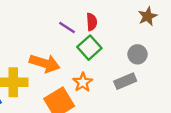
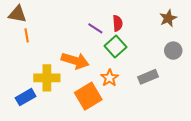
gray circle: (137, 54) -> (173, 51), moved

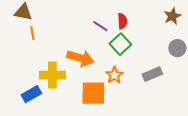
orange square: (88, 96) -> (93, 93), turned 32

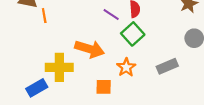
orange line: (32, 33) -> (44, 16), moved
orange square: (93, 93) -> (104, 87), size x0.6

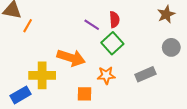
orange line: (44, 16) -> (28, 26), turned 40
orange star: (126, 67) -> (106, 75), turned 30

